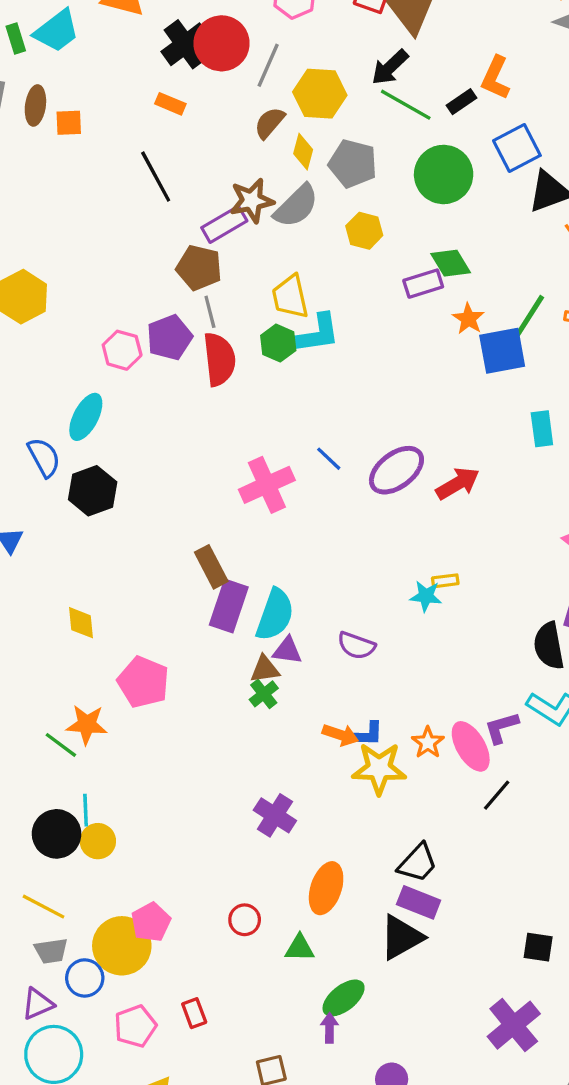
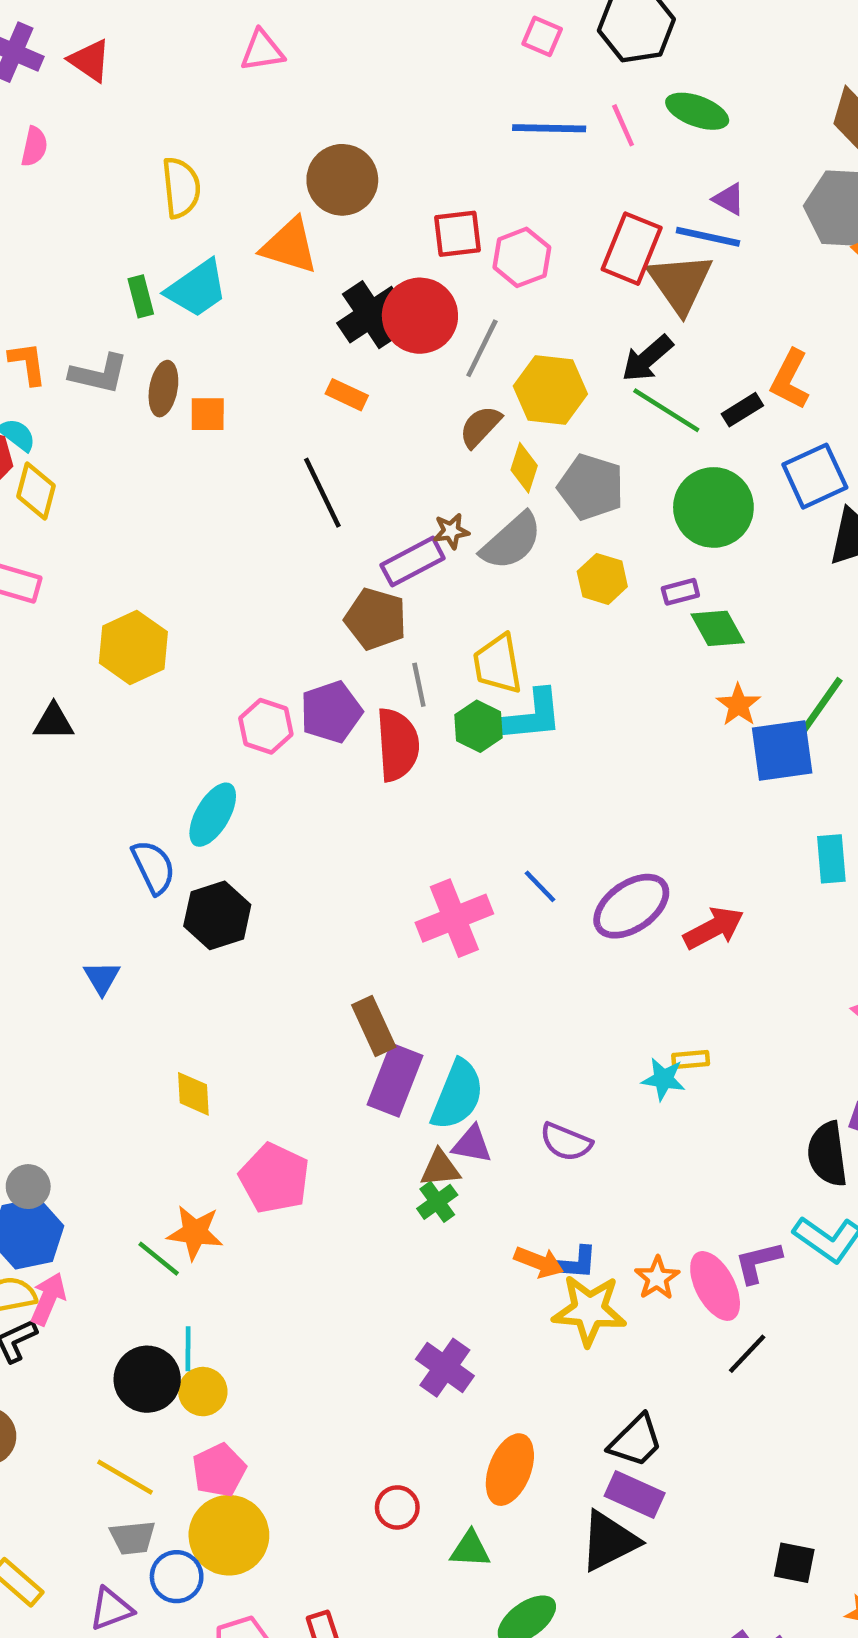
brown star: (252, 201) -> (451, 531), size x0.6
purple rectangle: (423, 284) -> (680, 592), moved, size x0.7
gray line: (210, 312) -> (419, 685), moved
pink pentagon: (151, 922) -> (219, 1470), moved

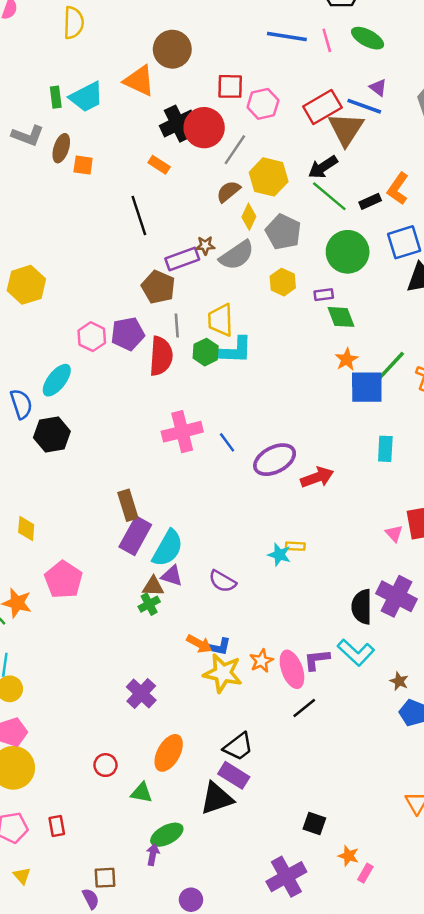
yellow semicircle: (181, 188) -> (74, 23), moved
red rectangle: (632, 249) -> (322, 107), turned 30
pink cross: (454, 918) -> (182, 432), moved

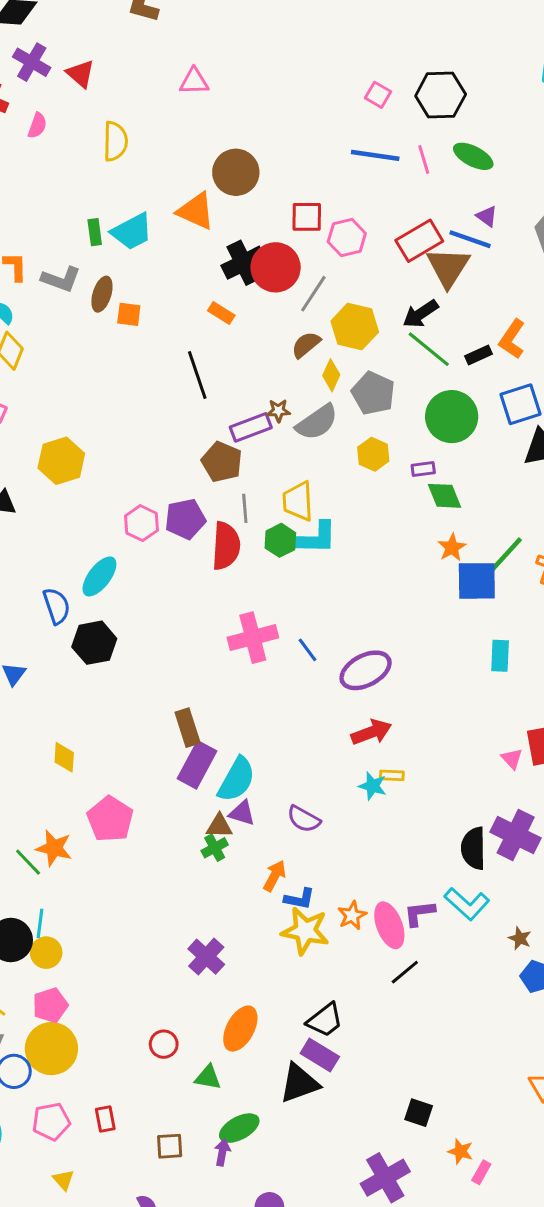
red arrow: (317, 477) -> (371, 732), moved
orange arrow: (199, 644) -> (275, 876), moved, turned -90
brown square: (105, 878) -> (170, 1146), moved

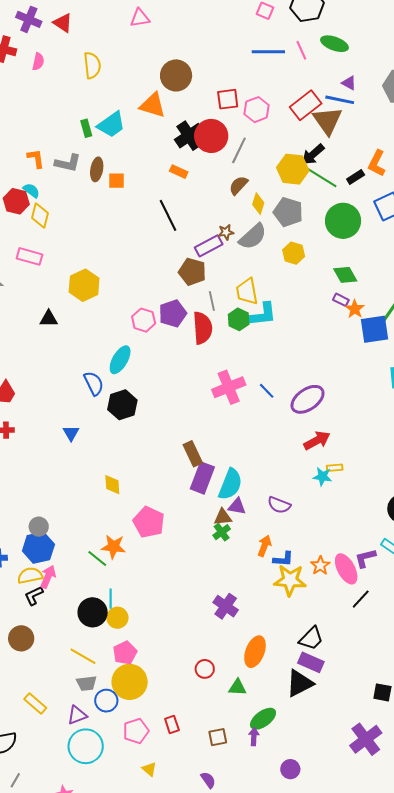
yellow hexagon: (355, 327) -> (293, 169), moved
purple rectangle: (423, 469) -> (341, 300), moved, turned 42

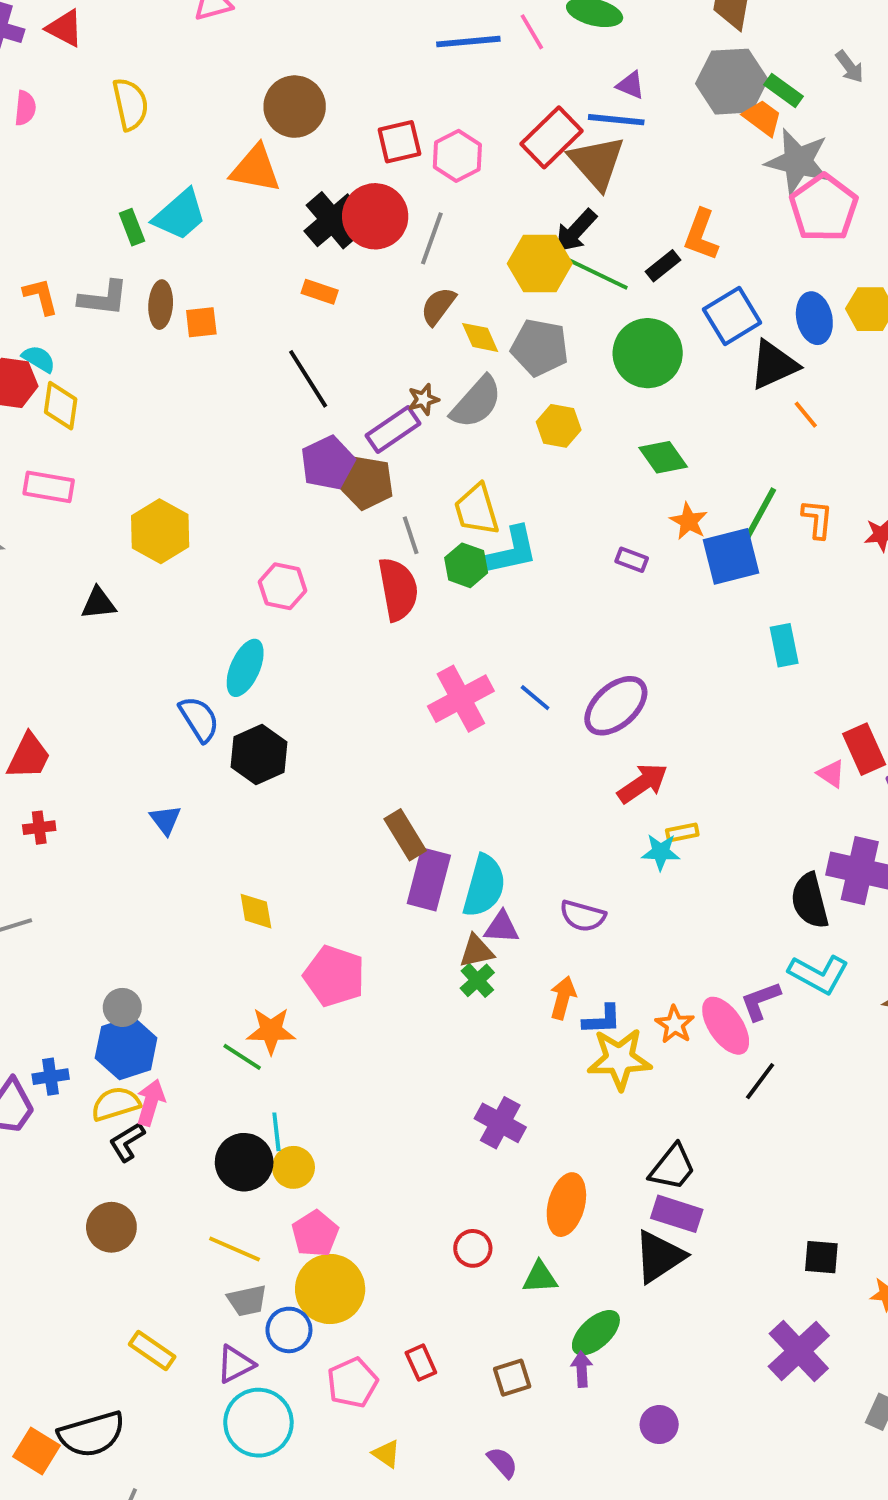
yellow diamond: (258, 204) -> (480, 337), turned -35
purple rectangle: (341, 300) -> (632, 560), moved
purple pentagon: (173, 313) -> (328, 463), moved

